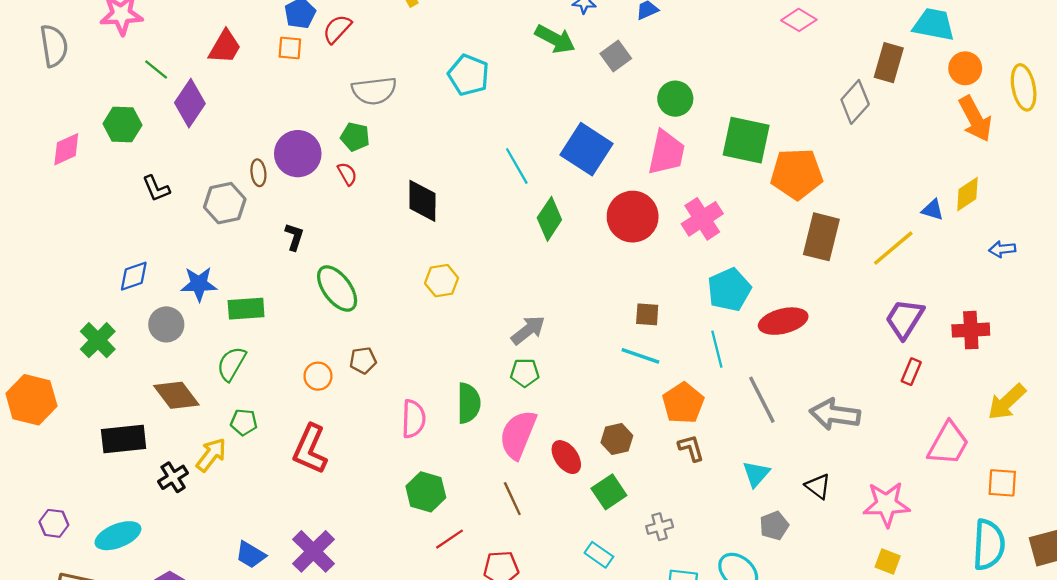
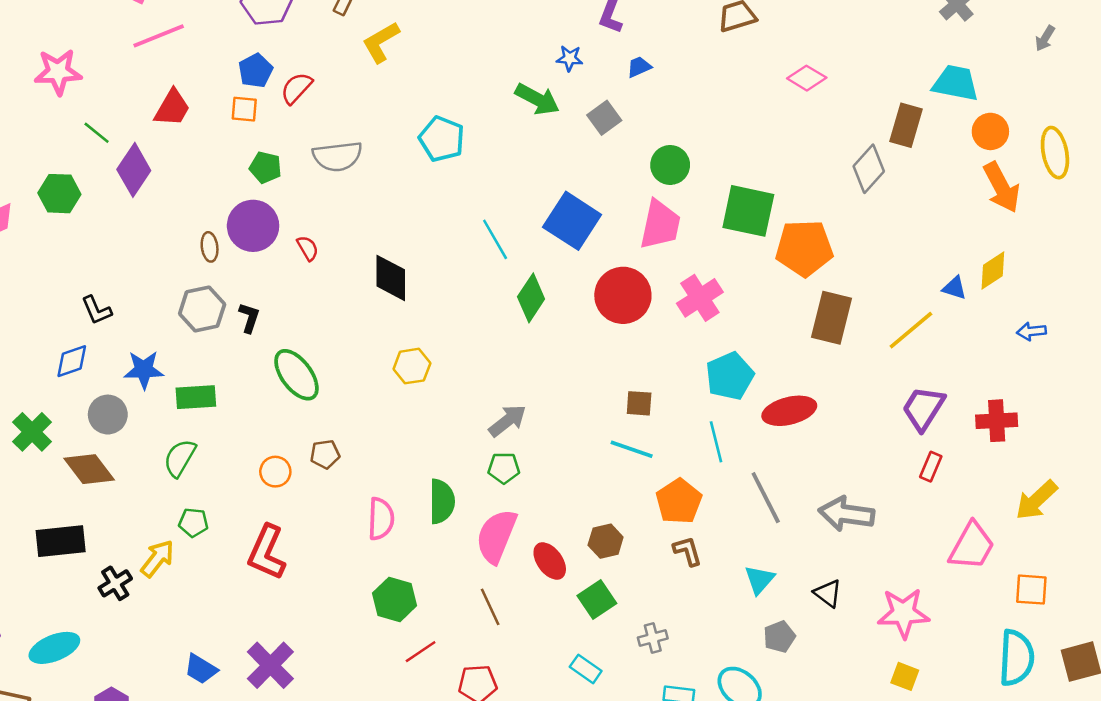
green pentagon: (355, 137) -> (265, 167), moved
black L-shape: (156, 188) -> (97, 310), moved
gray hexagon: (225, 203) -> (202, 309), moved
brown diamond: (176, 395) -> (89, 469), moved

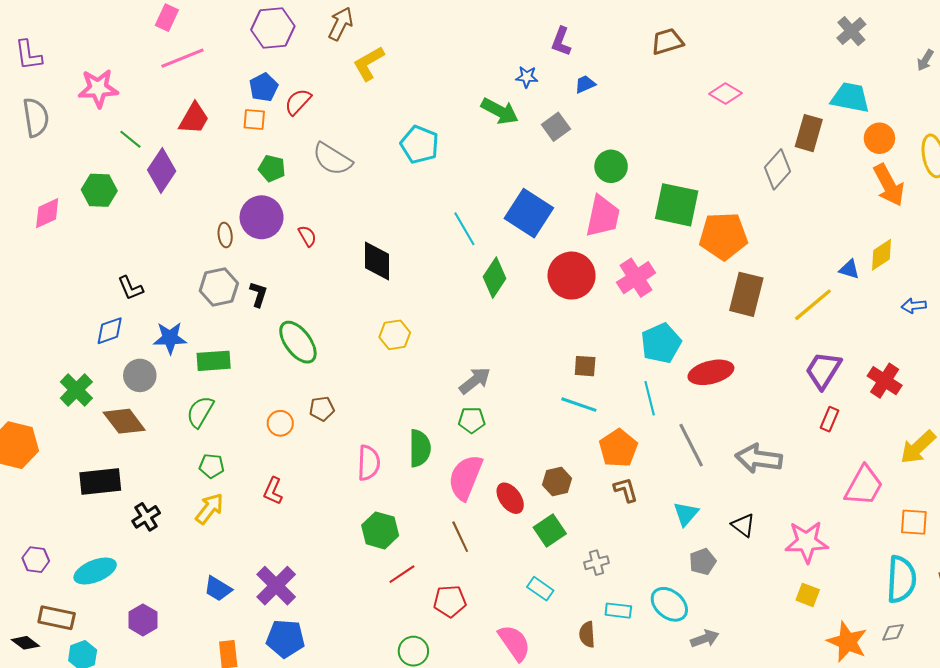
gray semicircle: (337, 156) -> (332, 159), turned 39
red cross: (997, 421) -> (885, 381), turned 36
red L-shape: (267, 552) -> (273, 491), size x0.6
yellow arrow: (157, 559) -> (210, 509), moved

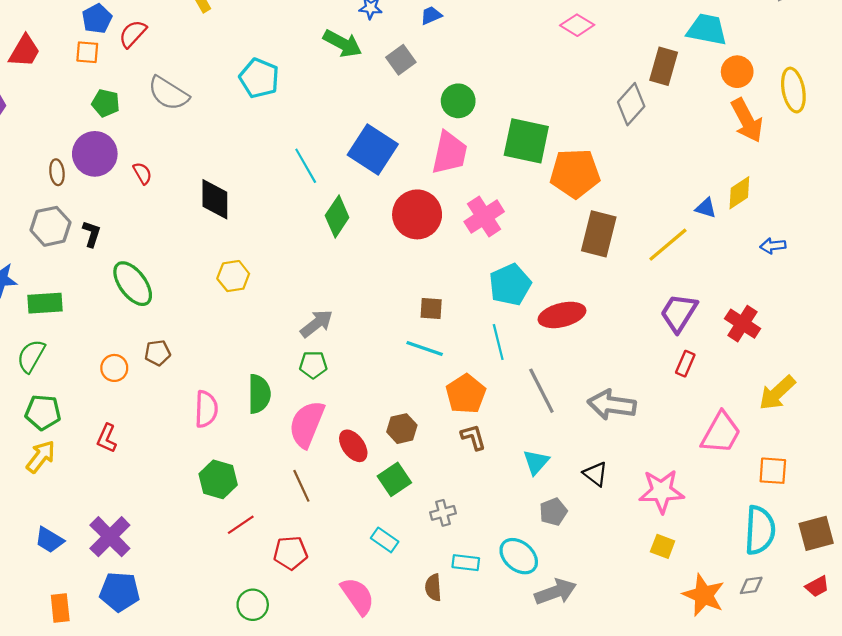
green pentagon: (212, 466) -> (43, 412), size x1.4
gray arrow: (705, 639) -> (555, 592), size x1.4

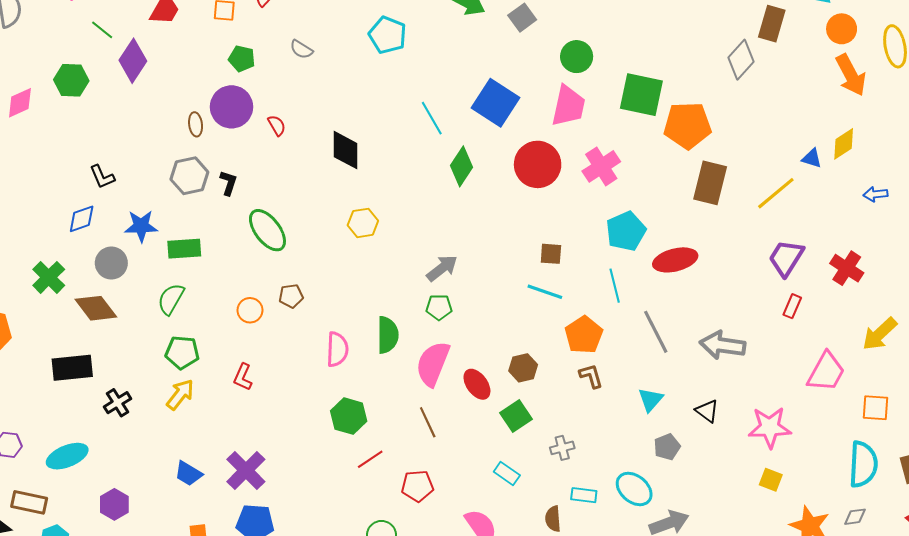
gray semicircle: (168, 93) -> (301, 49), size x0.6

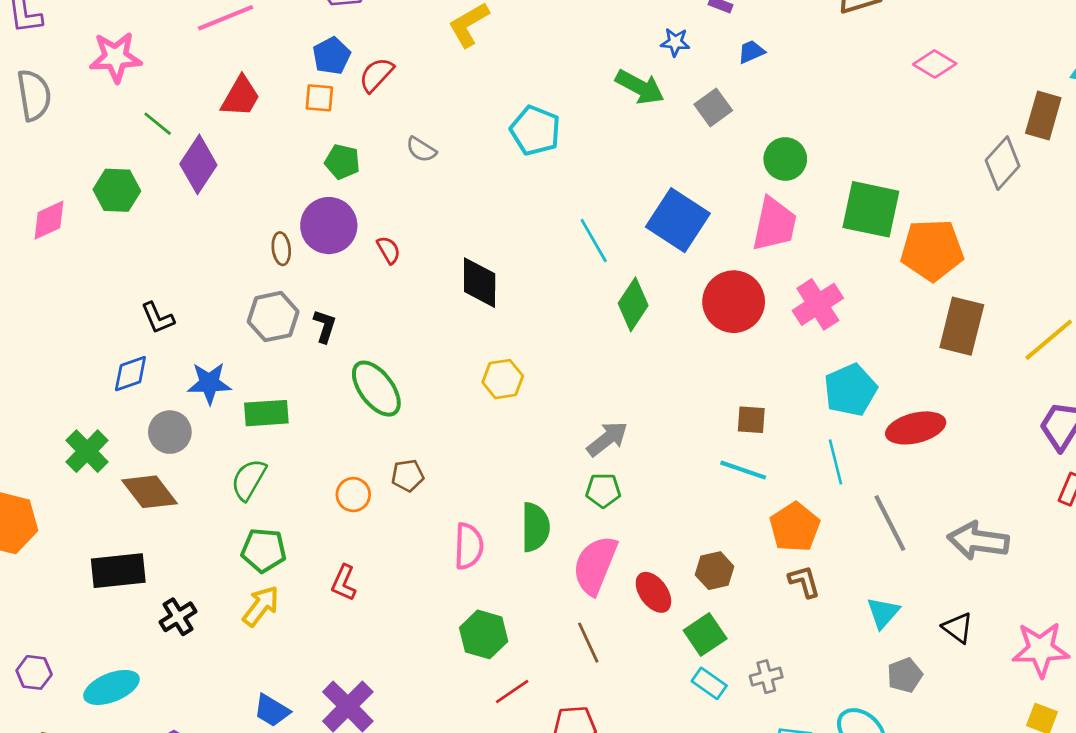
cyan rectangle: (507, 474) -> (709, 683), moved

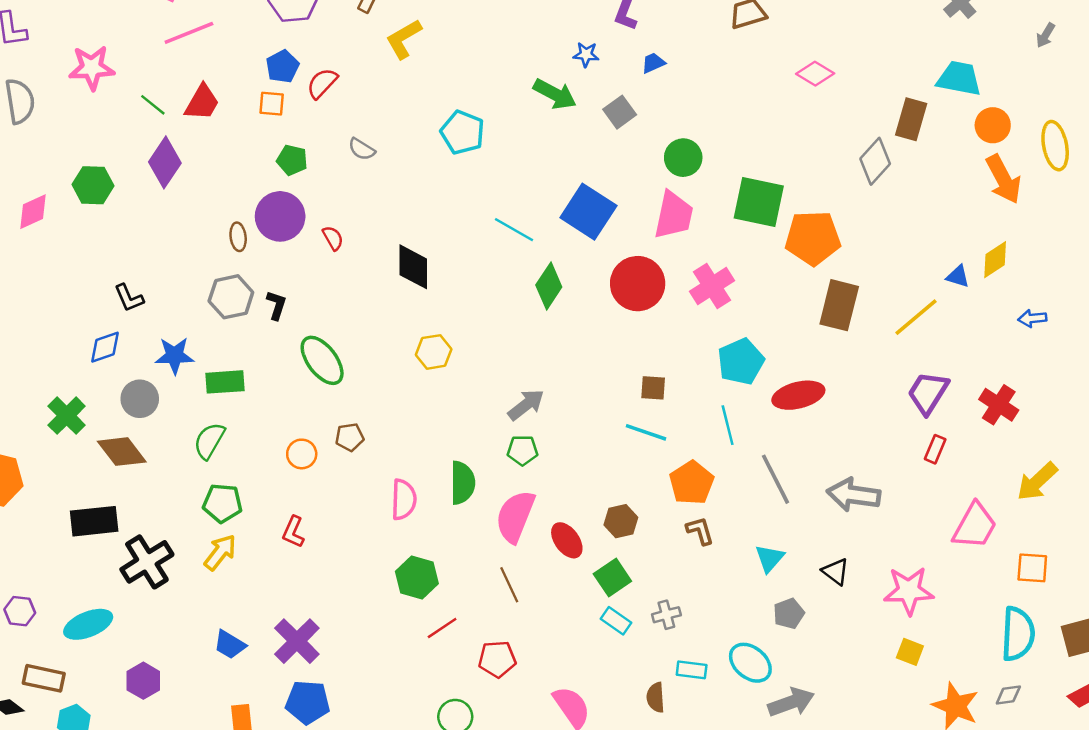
green line: (158, 124) -> (153, 105), moved
cyan line: (594, 241) -> (514, 230), turned -30
black cross: (178, 617) -> (147, 562), size x1.6

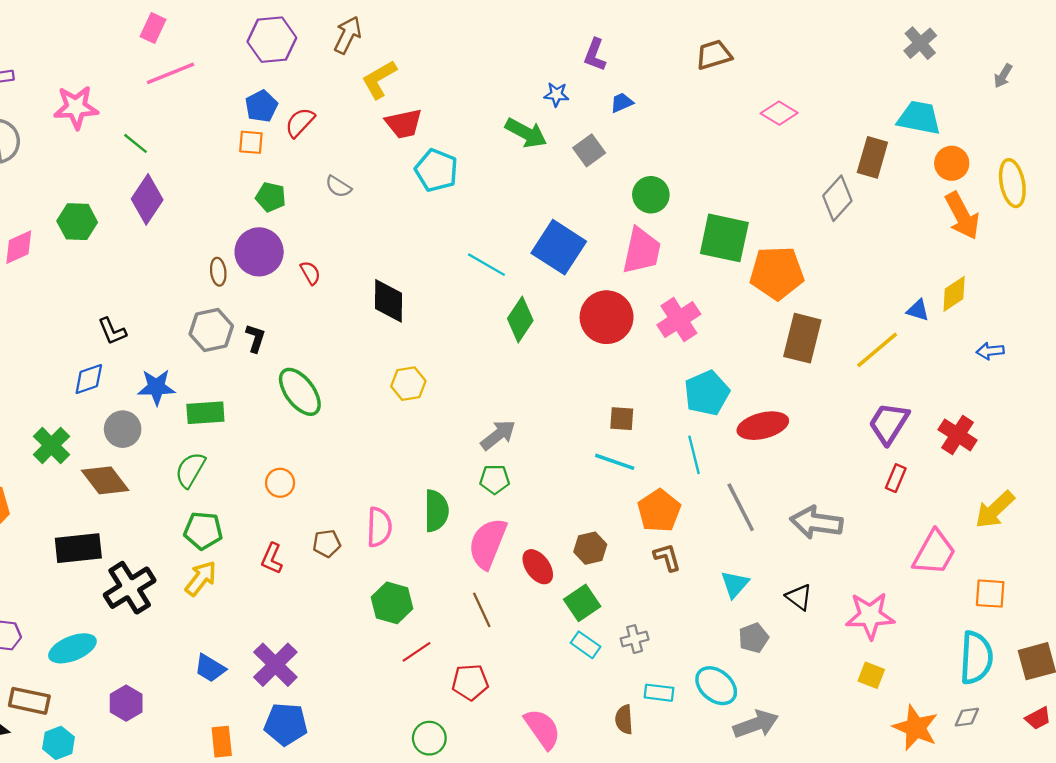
red trapezoid: (202, 102) -> (404, 124), moved, turned 48
brown pentagon: (350, 437) -> (327, 543), moved

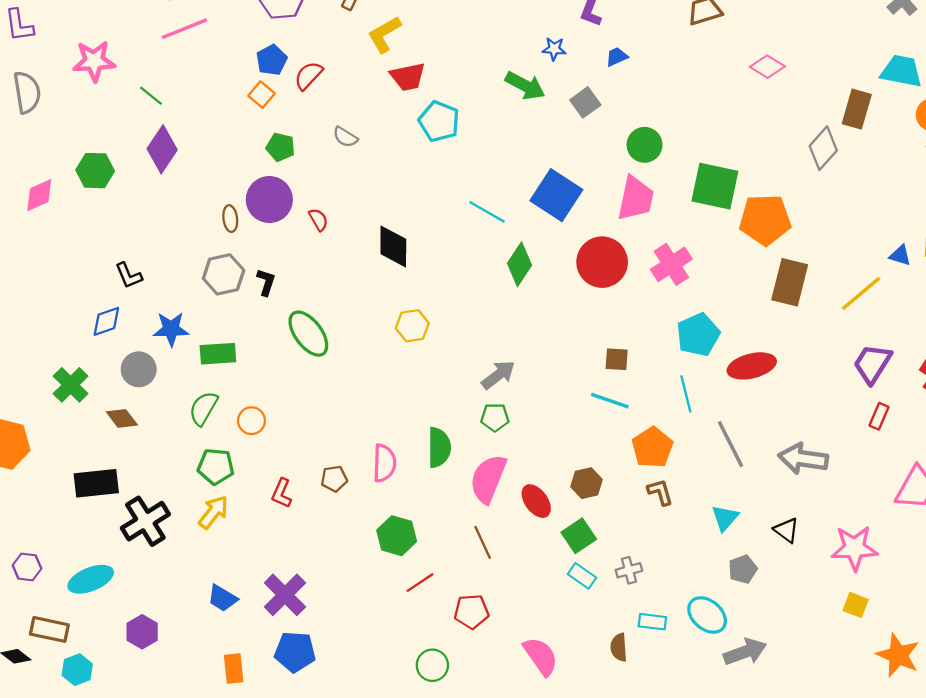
orange square: (251, 142) -> (262, 95), turned 35
brown diamond: (105, 480) -> (122, 418), size x0.7
orange circle: (280, 483) -> (251, 421), moved

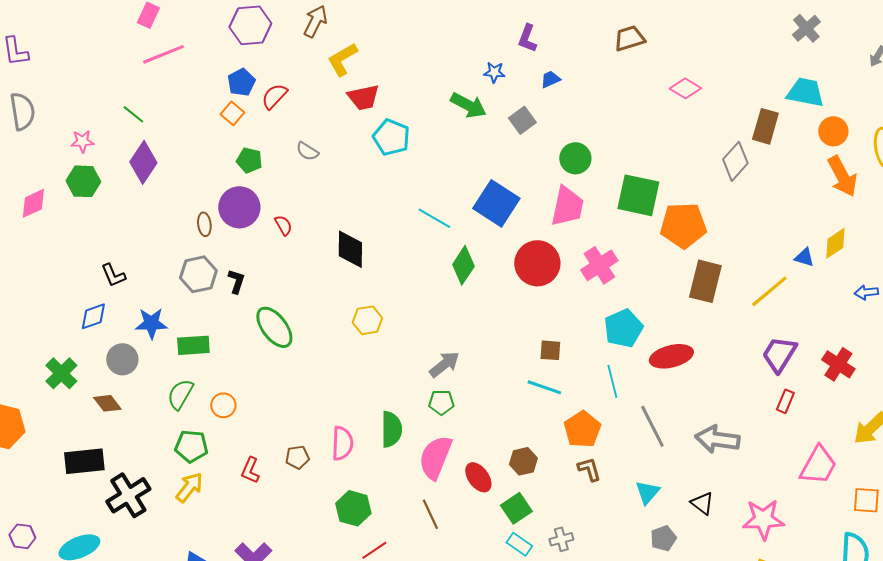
pink star: (94, 61) -> (82, 141), moved, size x0.6

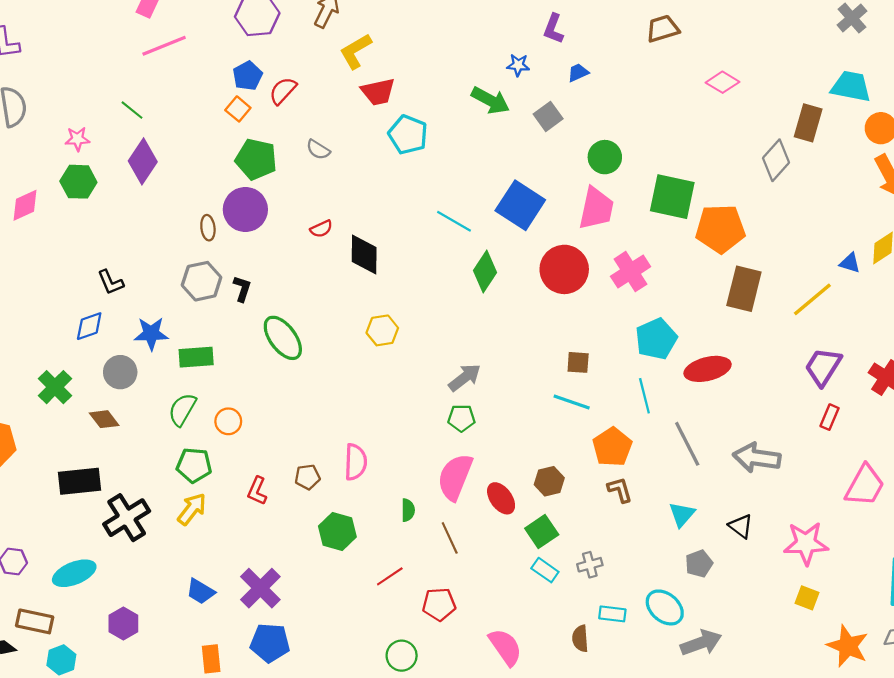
green pentagon: (249, 160) -> (256, 159), size x1.5
red semicircle: (283, 225) -> (321, 229), moved, turned 95
green semicircle: (391, 429) -> (408, 510), moved, size x0.6
green hexagon: (353, 508) -> (337, 532), moved

